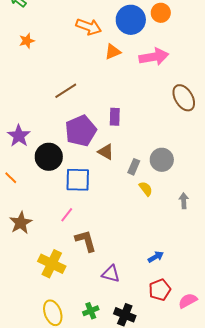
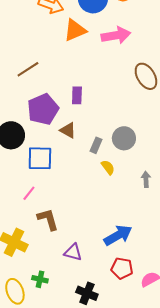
orange triangle: (113, 52) -> (75, 30), size x1.4
blue arrow: (156, 257) -> (118, 235), size x1.8
red pentagon: (160, 290) -> (122, 268), turned 30
green cross: (91, 311) -> (40, 279), moved, turned 35

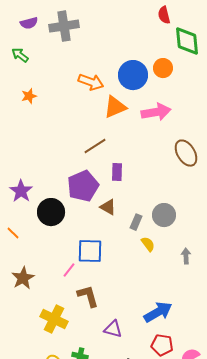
brown line: (28, 69) -> (95, 146), moved
blue square: (40, 158) -> (90, 251), moved

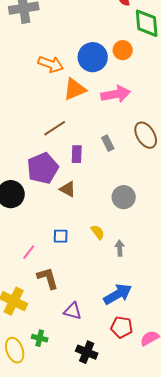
gray rectangle: (136, 222) -> (108, 143), moved, turned -49
yellow semicircle: (148, 244) -> (98, 232), moved
blue square: (90, 251) -> (61, 236), moved, size x0.6
gray arrow: (186, 256) -> (120, 248), moved

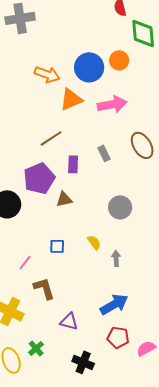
brown triangle: (68, 189) -> (64, 199), turned -42
green cross: (40, 338) -> (36, 348), turned 35

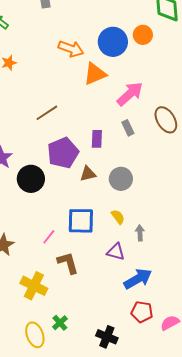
pink arrow: (112, 104) -> (130, 94), moved, turned -32
brown line: (51, 138) -> (47, 113), moved
gray circle: (120, 207) -> (121, 179), moved
blue square: (57, 246) -> (81, 221), size x1.8
purple triangle: (69, 321) -> (116, 252), moved

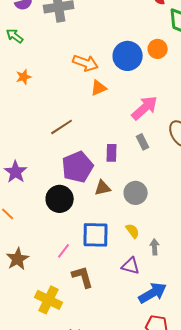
orange triangle: (95, 74) -> (99, 88), moved, size x0.7
black circle: (31, 179) -> (60, 199), moved

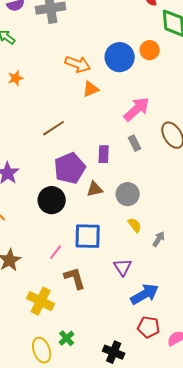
yellow semicircle: (133, 231) -> (135, 225), moved
gray arrow: (155, 247) -> (159, 239), moved, turned 35
purple triangle: (131, 266) -> (123, 267), turned 42

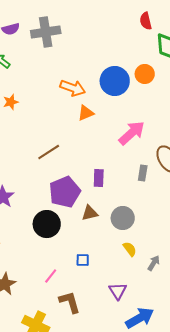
gray rectangle: (135, 143) -> (143, 173), moved, turned 35
blue square: (88, 236) -> (83, 260), size x0.5

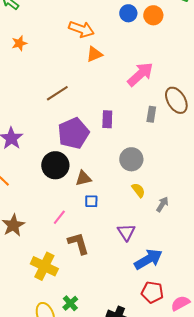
blue circle: (115, 81) -> (128, 13), moved, size x0.6
brown triangle: (90, 213) -> (83, 178), moved

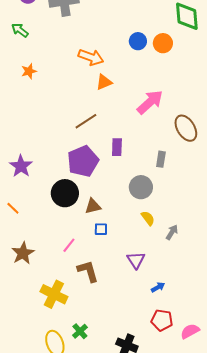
brown line: (57, 93) -> (86, 121), moved
gray rectangle: (151, 114) -> (161, 159), moved
blue arrow: (148, 259) -> (158, 287), size x0.5

